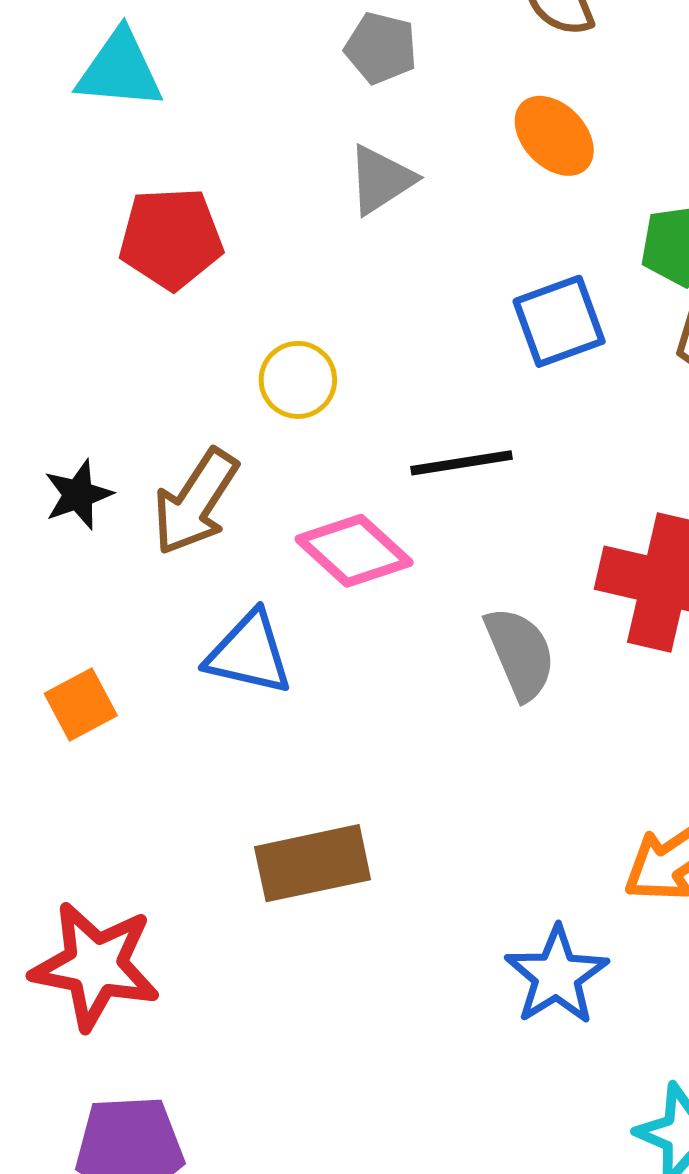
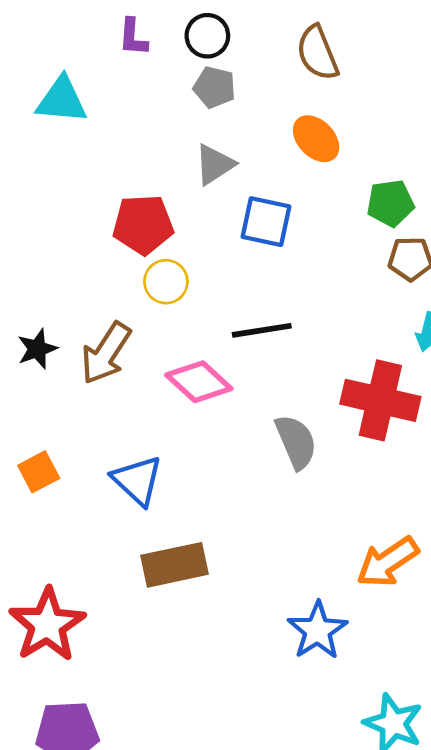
red pentagon: (171, 238) -> (143, 224), moved
blue square: (559, 321) -> (266, 222), moved, turned 32
blue triangle: (249, 653) -> (137, 480), moved, turned 30
red star: (95, 966) -> (47, 625), turned 30

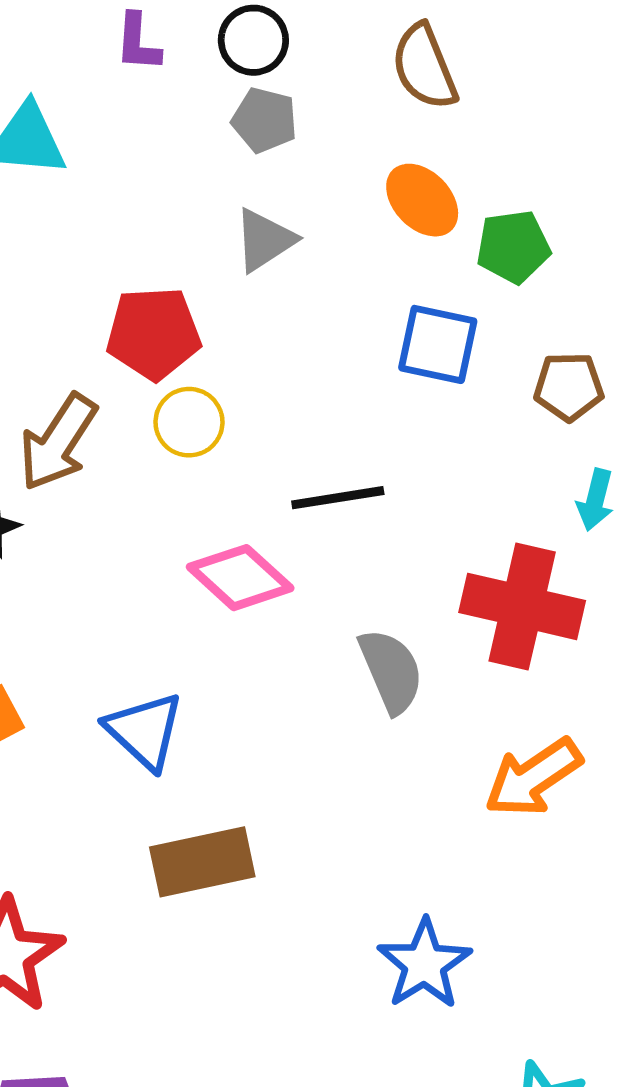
green pentagon: (390, 203) -> (513, 247), moved
blue square: (266, 222) -> (438, 344), moved
brown arrow: (106, 353) -> (58, 442), moved
orange arrow: (388, 562) -> (533, 777), moved

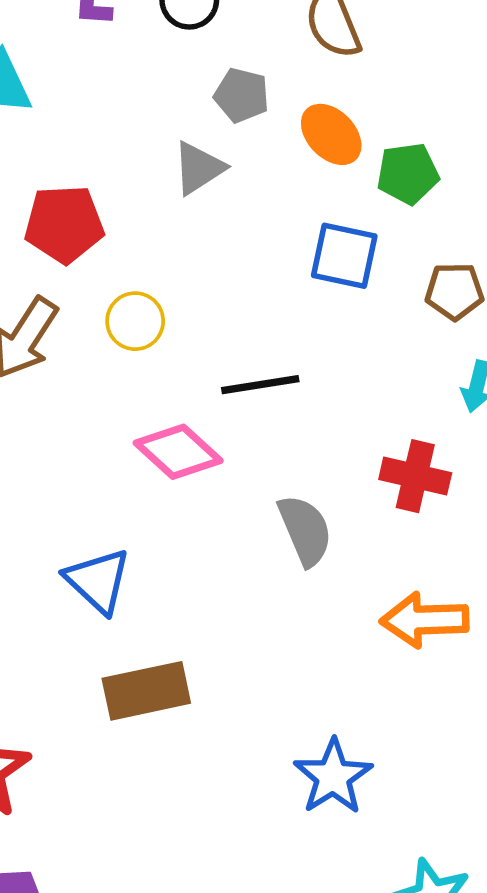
gray pentagon: (265, 120) -> (242, 95), moved
red pentagon: (153, 333) -> (64, 224), moved
red cross: (522, 606) -> (415, 476), size x0.7
orange arrow: (533, 777) -> (425, 620), turned 32

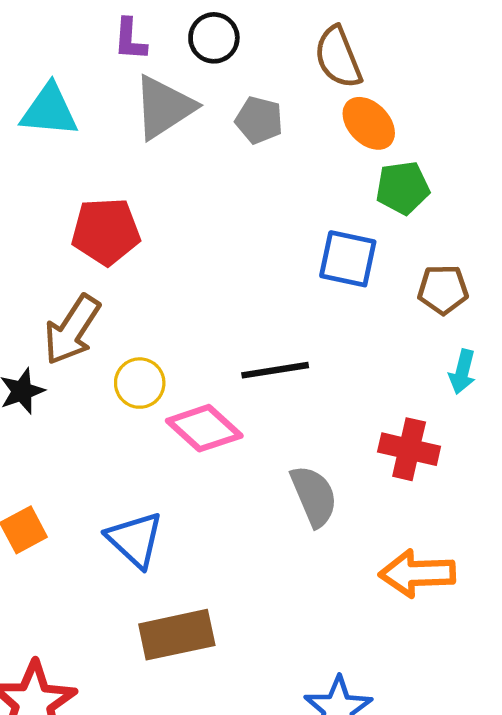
orange ellipse: (331, 134) -> (369, 123), moved
gray triangle: (199, 168) -> (164, 107), moved, size x1.4
yellow circle: (135, 321) -> (140, 383), moved

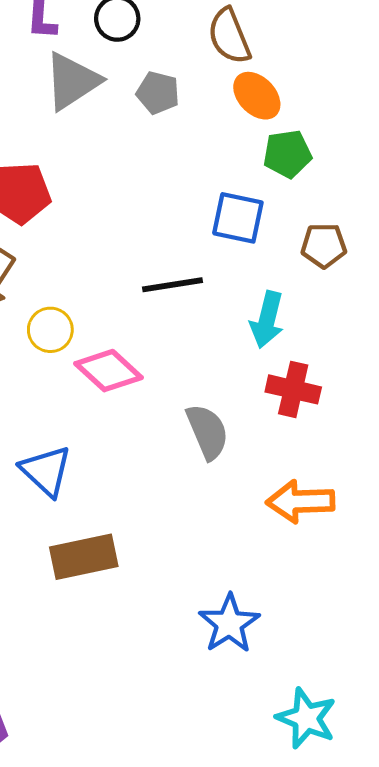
black line: (275, 370) -> (172, 285), moved
cyan arrow: (462, 372) -> (267, 320), moved, size x1.4

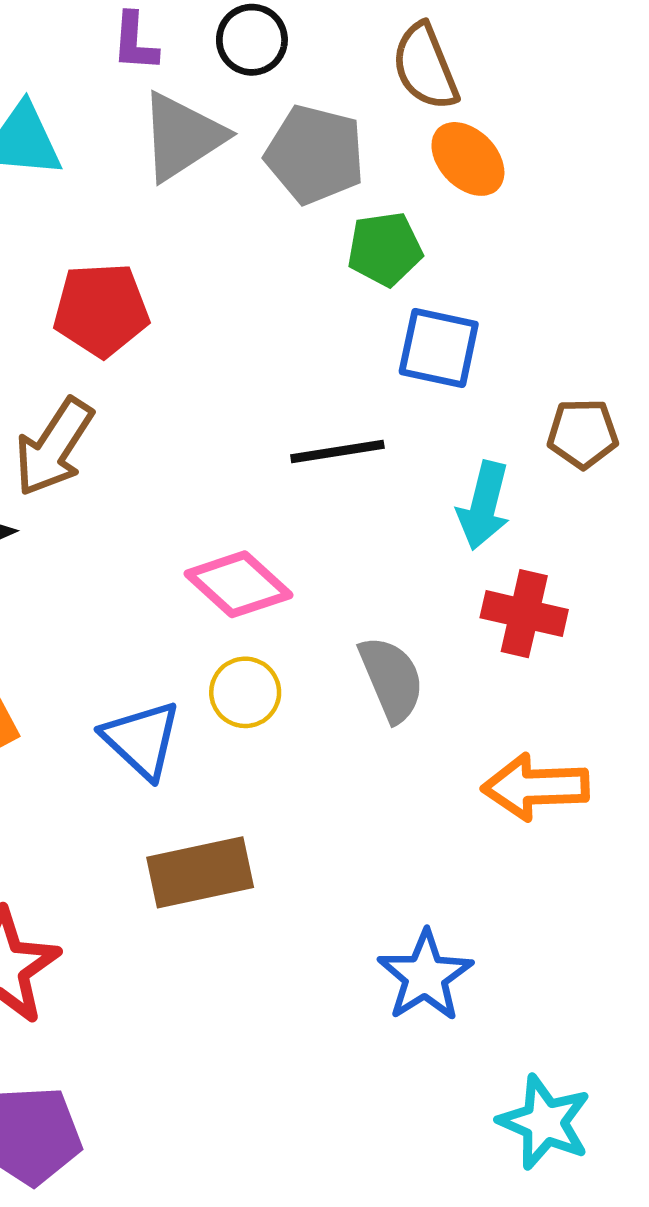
gray pentagon: (158, 93) -> (315, 154), size x1.5
green pentagon: (287, 154) -> (385, 249), moved
brown pentagon: (324, 245) -> (583, 434), moved
yellow circle: (50, 330) -> (245, 692), moved

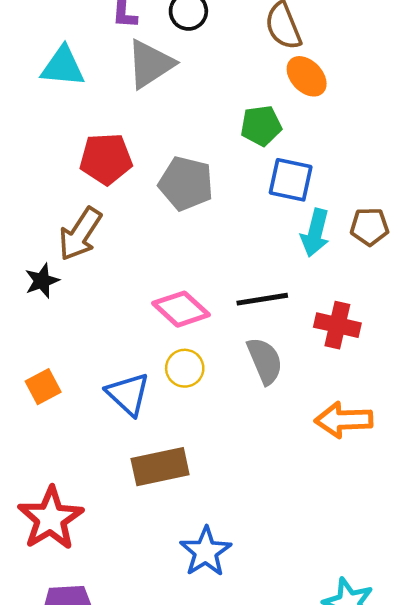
gray pentagon: (315, 154) -> (186, 183), moved
black line: (337, 452) -> (262, 299), moved
cyan arrow: (484, 506) -> (315, 233), moved
blue star: (425, 976) -> (206, 552), moved

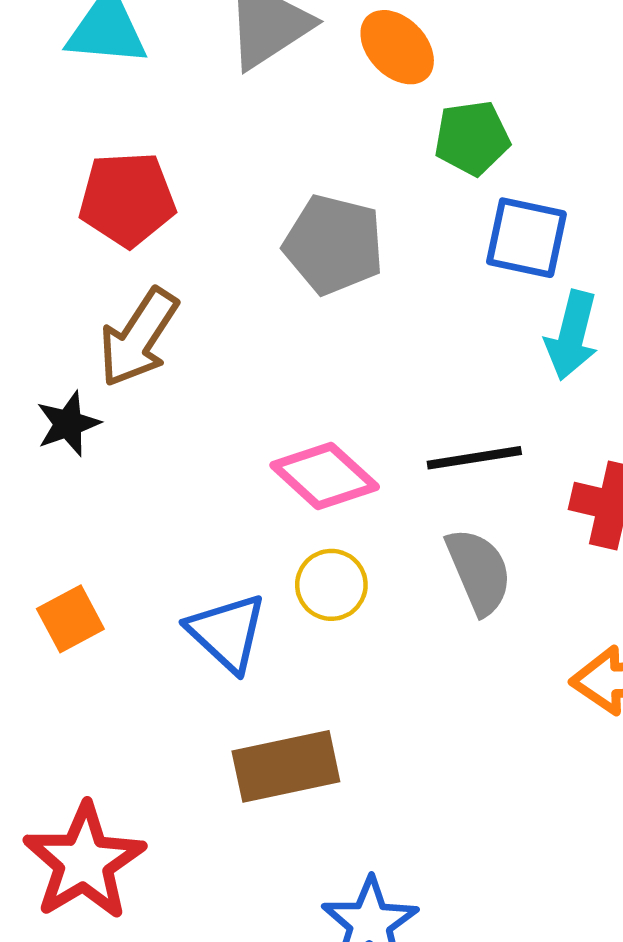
orange ellipse: (307, 76) -> (397, 47), moved
red pentagon: (106, 159) -> (127, 199), moved

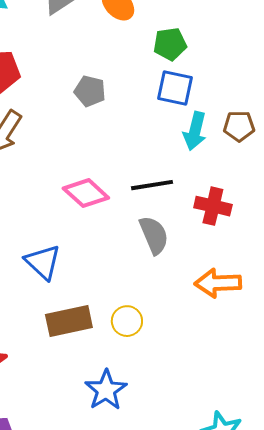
green pentagon: (472, 138) -> (170, 44), moved
gray pentagon: (334, 245) -> (90, 91), size x0.7
yellow circle: (331, 585) -> (127, 321), moved

